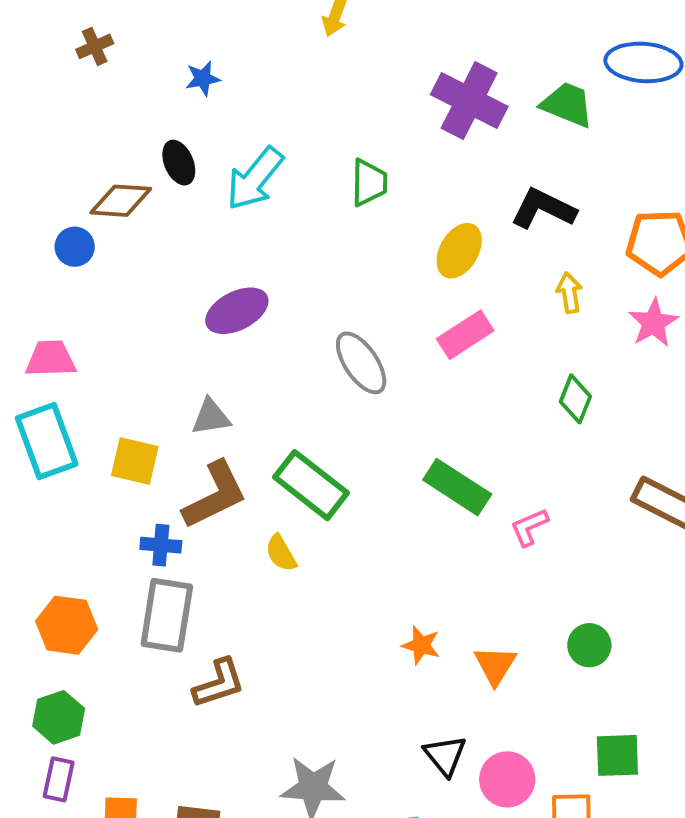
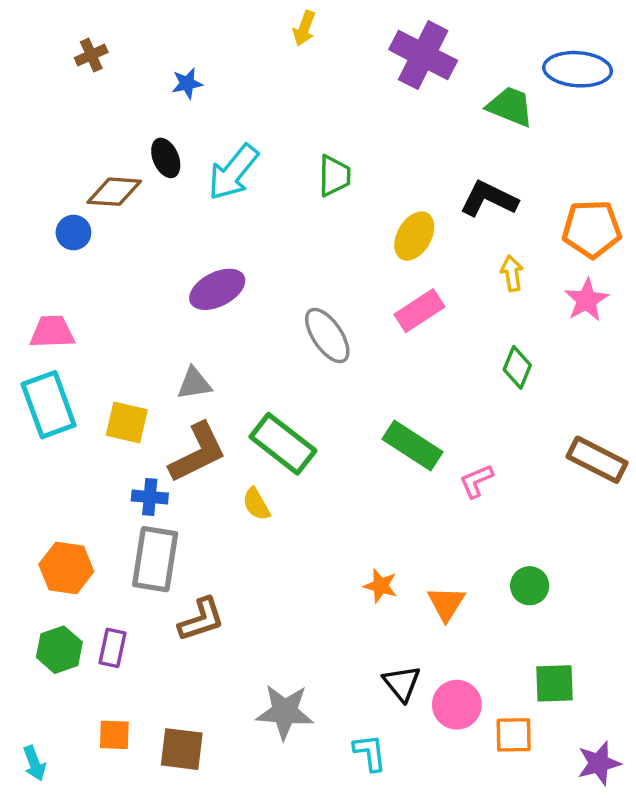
purple cross: (469, 101) -> (423, 55), moved
purple rectangle: (59, 779) -> (113, 648), moved

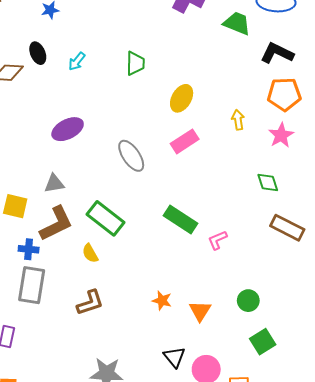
cyan arrow: (233, 172) -> (77, 61), size x0.6
black L-shape: (489, 199) -> (277, 53), moved
green diamond: (517, 367) -> (268, 183), moved, turned -40
brown L-shape: (201, 619) -> (90, 303), moved
green square: (554, 683) -> (263, 342), moved, turned -30

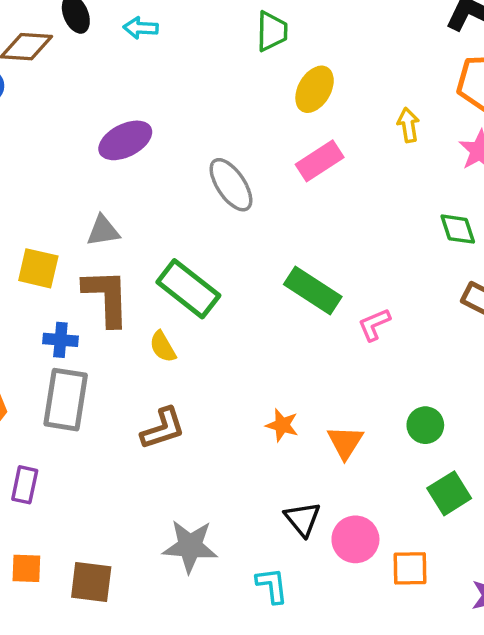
cyan arrow: (77, 61) -> (141, 28), turned 54
green trapezoid: (135, 63) -> (272, 31), moved
brown L-shape: (56, 224) -> (107, 297), turned -66

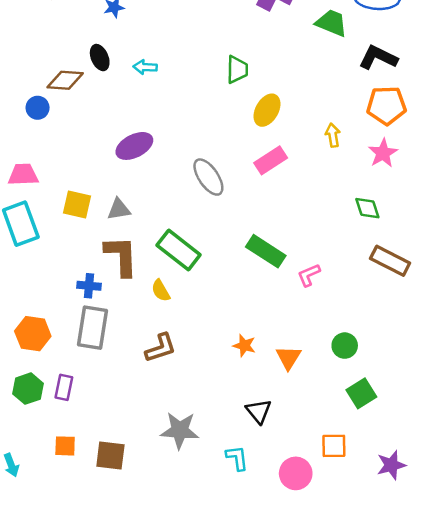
yellow square: (38, 268) -> (77, 205), moved
pink circle: (355, 539) -> (296, 473), moved

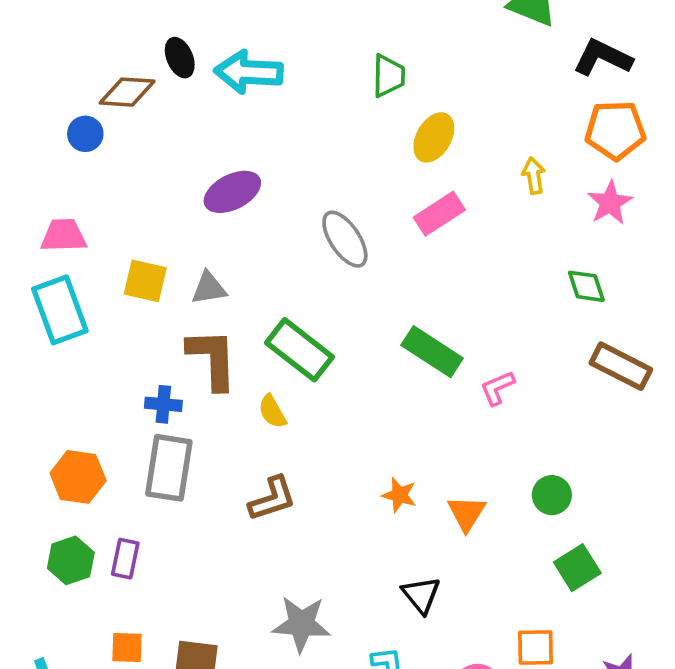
cyan arrow: (145, 67) -> (249, 72), size x1.8

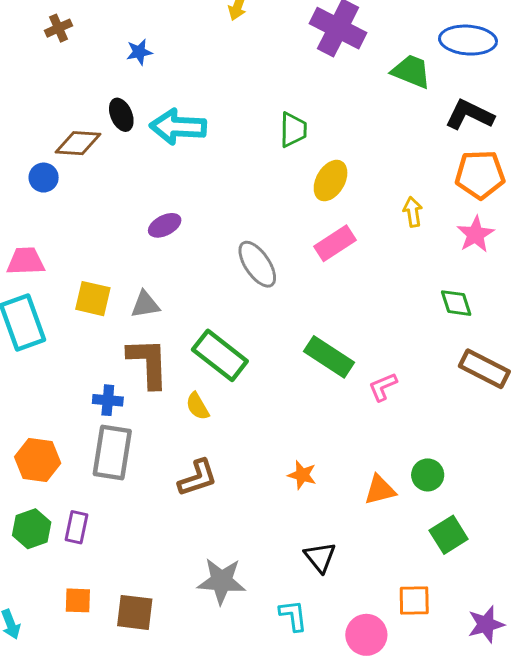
purple ellipse: (232, 192) -> (165, 225), size x0.7
orange triangle: (467, 513) -> (380, 490), moved, turned 44

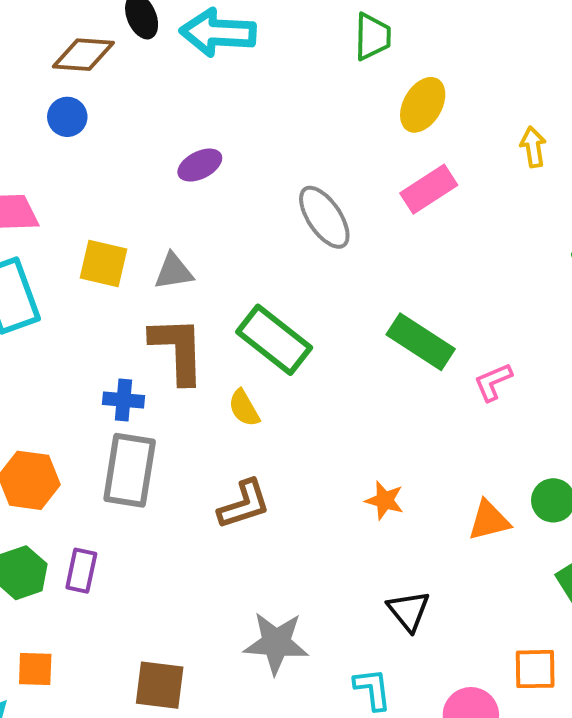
blue circle: (44, 178) -> (67, 117), moved
orange square: (78, 600) -> (35, 669), moved

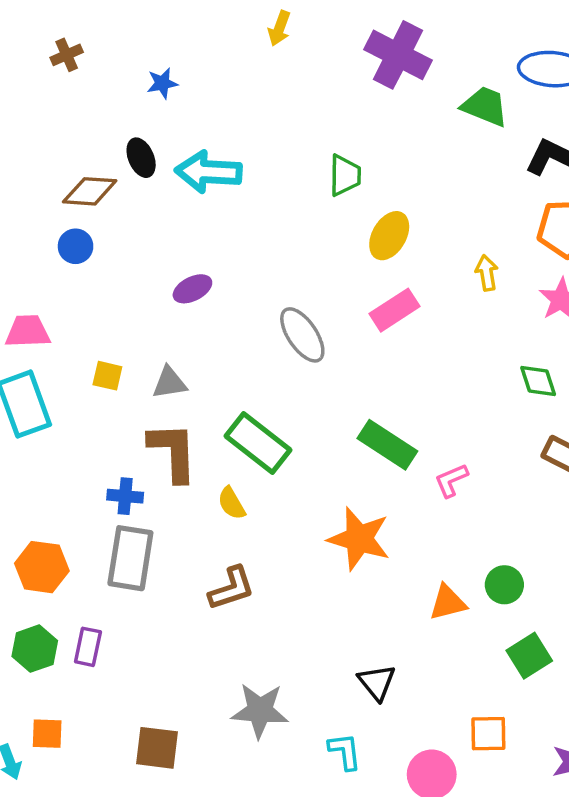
yellow square: (103, 263) -> (107, 376), size x0.7
orange star: (385, 500) -> (359, 539), moved, size x1.8

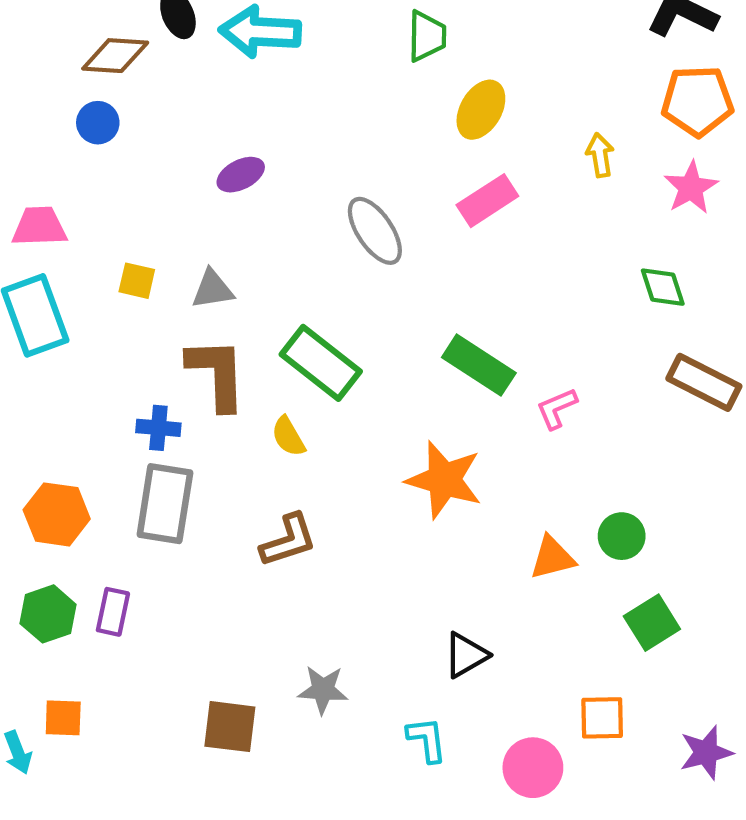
black triangle: (377, 682) -> (466, 655), turned 39
gray star: (260, 711) -> (323, 690), size x0.7
brown square: (157, 748) -> (230, 727), moved

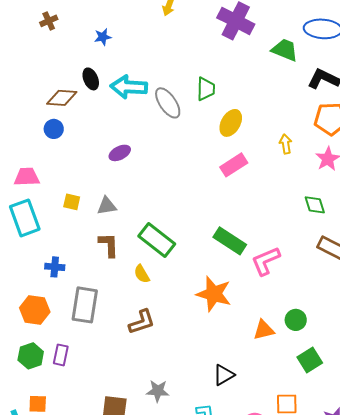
gray ellipse: (375, 231) -> (168, 103), moved
brown L-shape: (217, 374) -> (109, 245), size x0.7
pink L-shape: (557, 408) -> (266, 261), size x1.5
blue cross: (158, 428) -> (55, 267), moved

